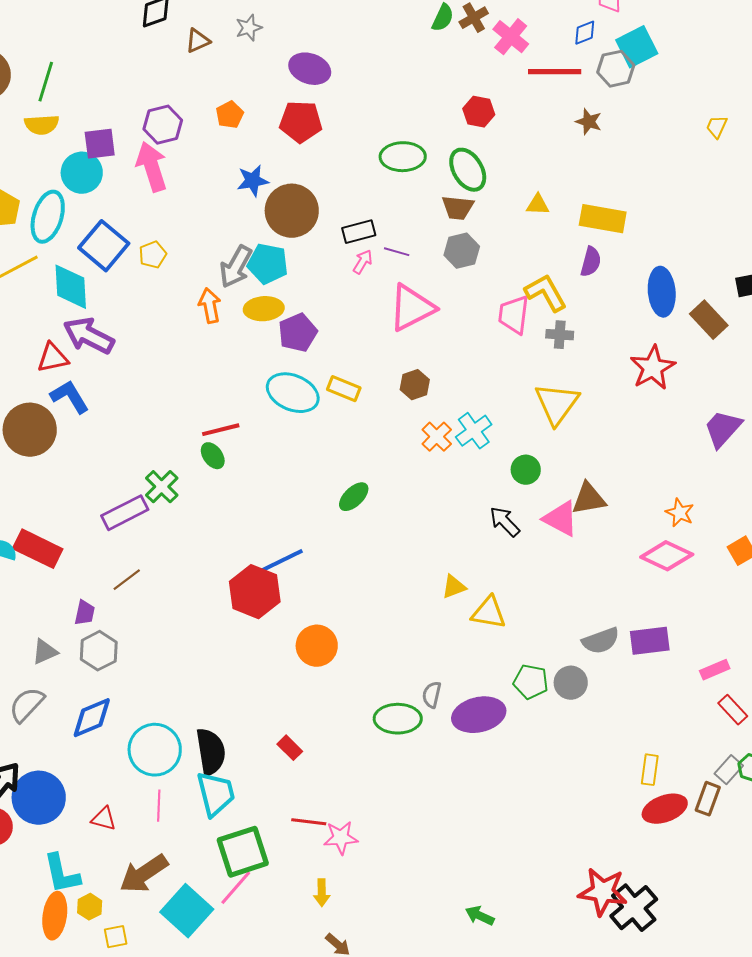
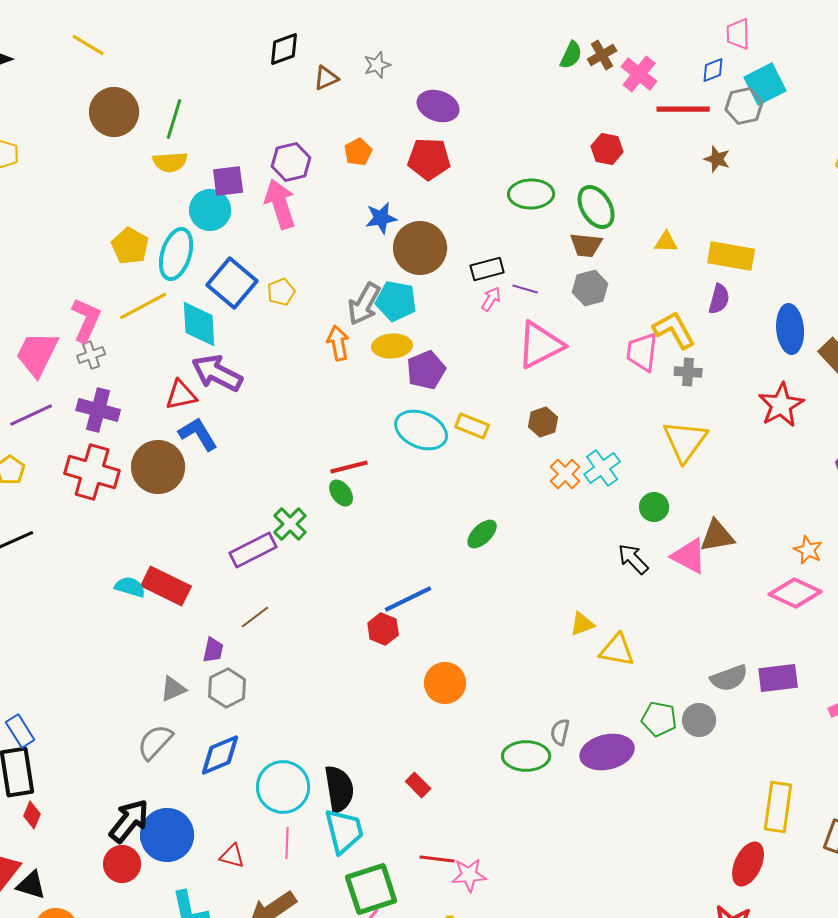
red hexagon: (255, 592) -> (383, 629), size x0.6
yellow rectangle: (650, 770) -> (778, 807), size x1.6
red ellipse: (665, 809) -> (748, 864), moved, turned -45

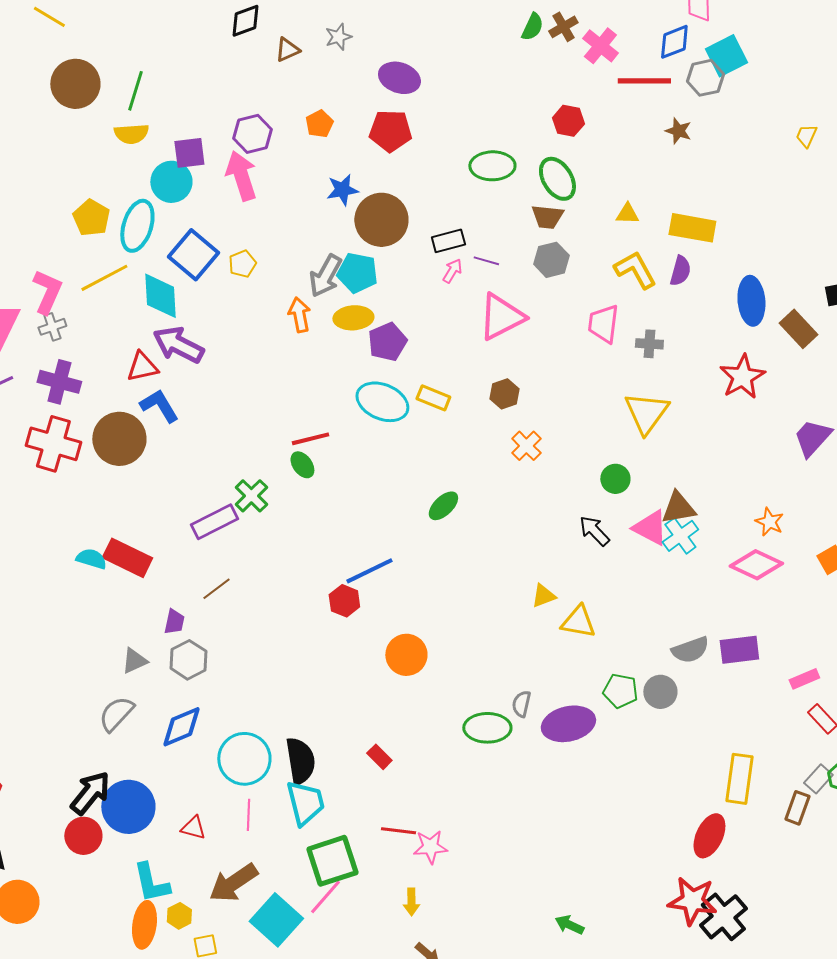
blue diamond: (713, 70) -> (674, 42), size x1.4
yellow L-shape: (674, 330) -> (635, 270), moved
cyan cross: (602, 468) -> (680, 536), moved

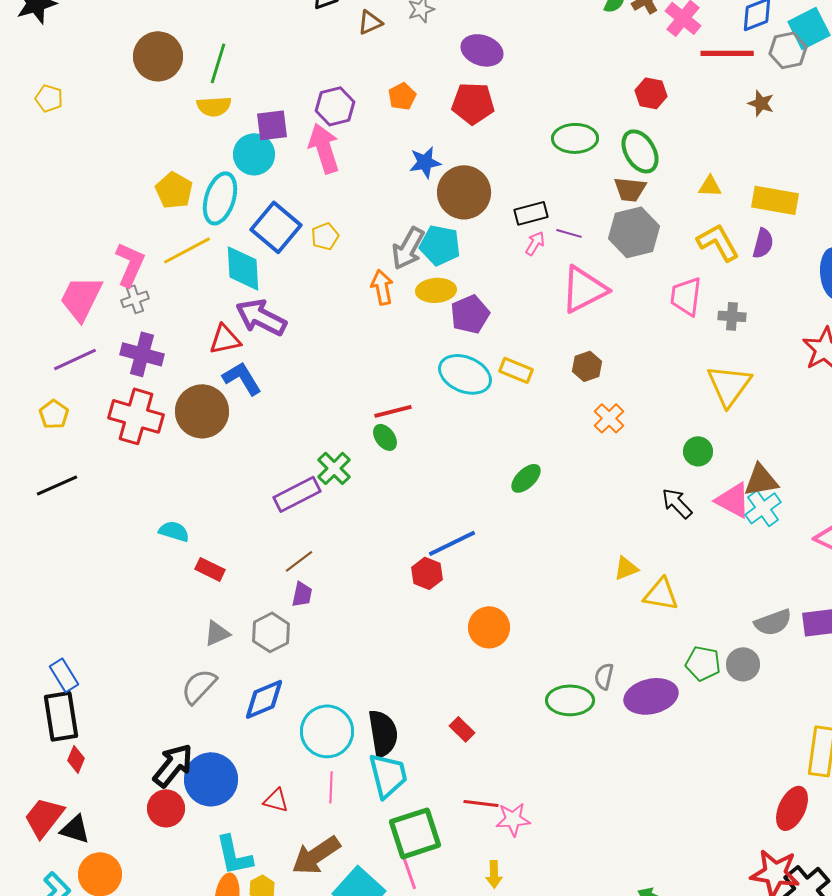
gray hexagon: (551, 260) -> (634, 232), size x1.4
red rectangle: (127, 558) -> (210, 569), moved, size x0.6
purple trapezoid: (174, 622) -> (302, 594), moved
pink line: (325, 897) -> (408, 869), turned -60

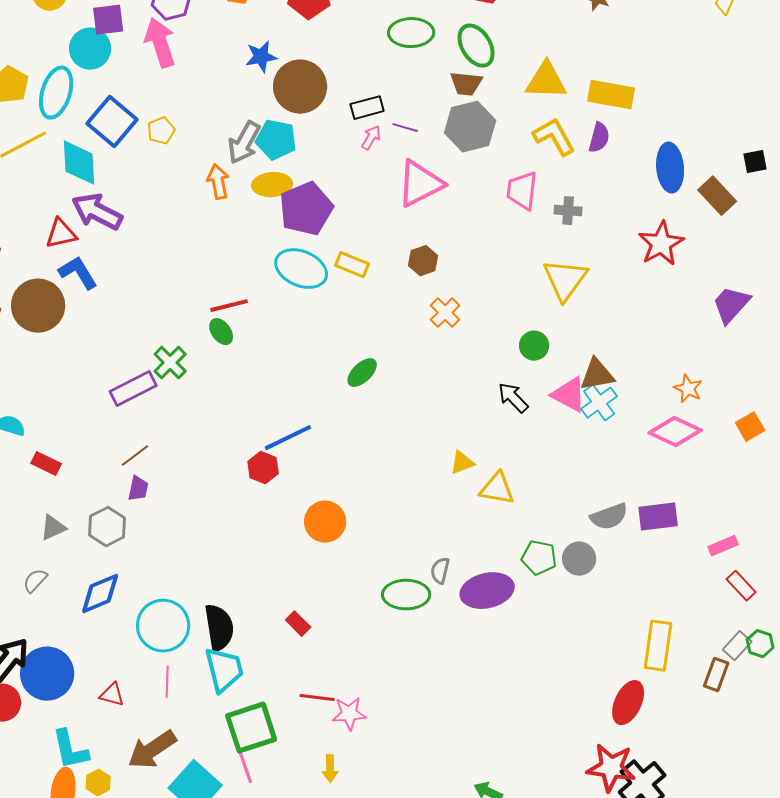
yellow triangle: (710, 186) -> (546, 81), size x1.8
purple pentagon: (470, 314) -> (306, 209), size x1.4
gray semicircle: (199, 686) -> (35, 581), size x0.7

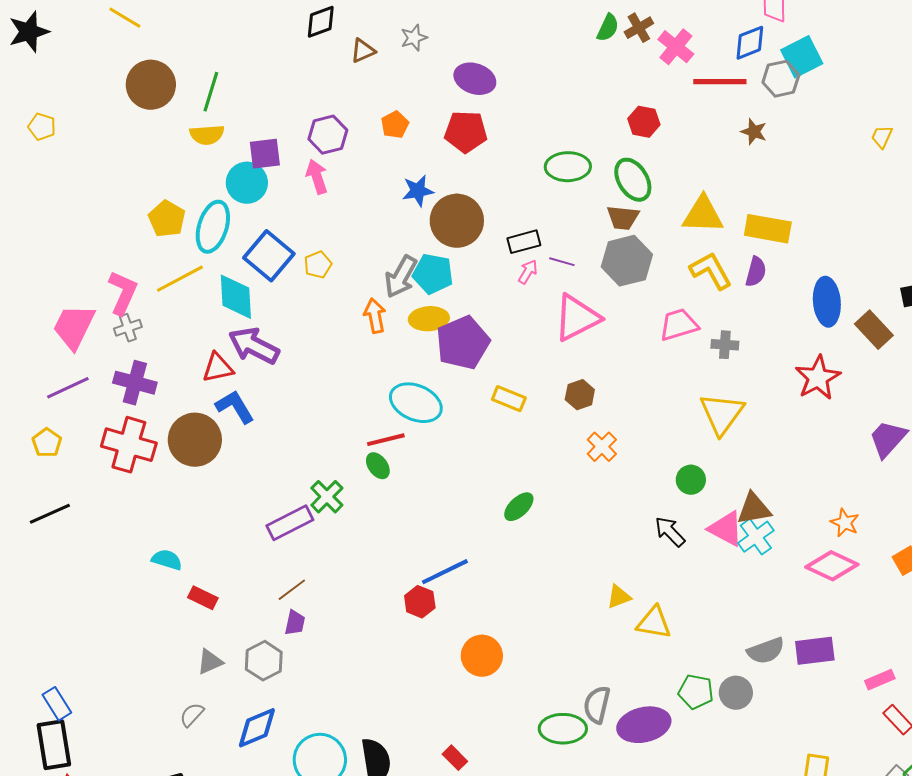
pink arrow: (160, 43) -> (317, 177), size x0.7
pink trapezoid: (522, 191) -> (679, 325), turned 66
cyan ellipse: (301, 269) -> (416, 403), moved
gray semicircle: (440, 571) -> (597, 705), size x1.4

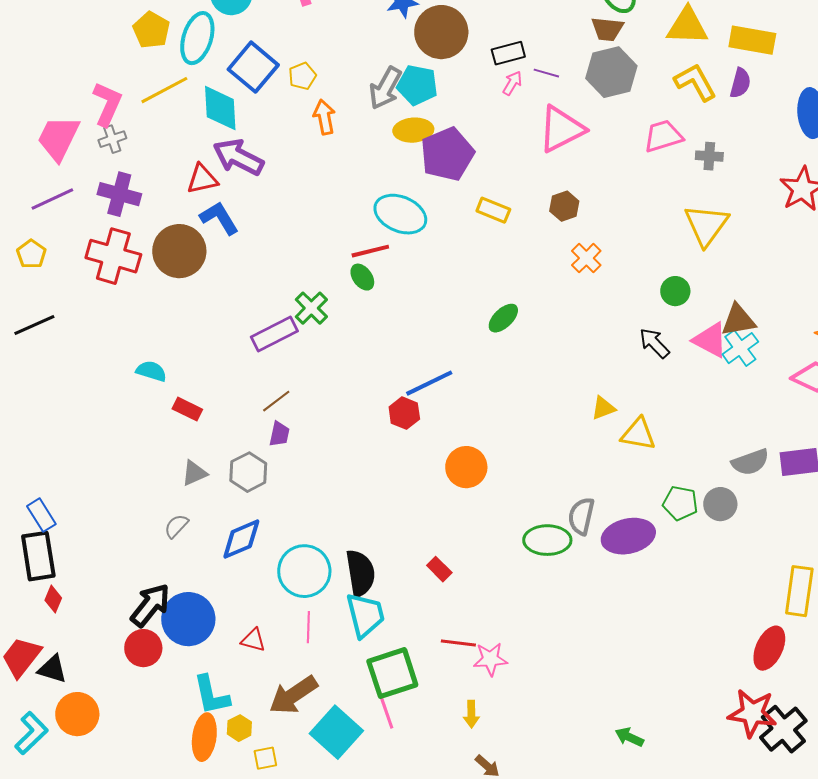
orange arrow: (375, 316) -> (324, 117), moved

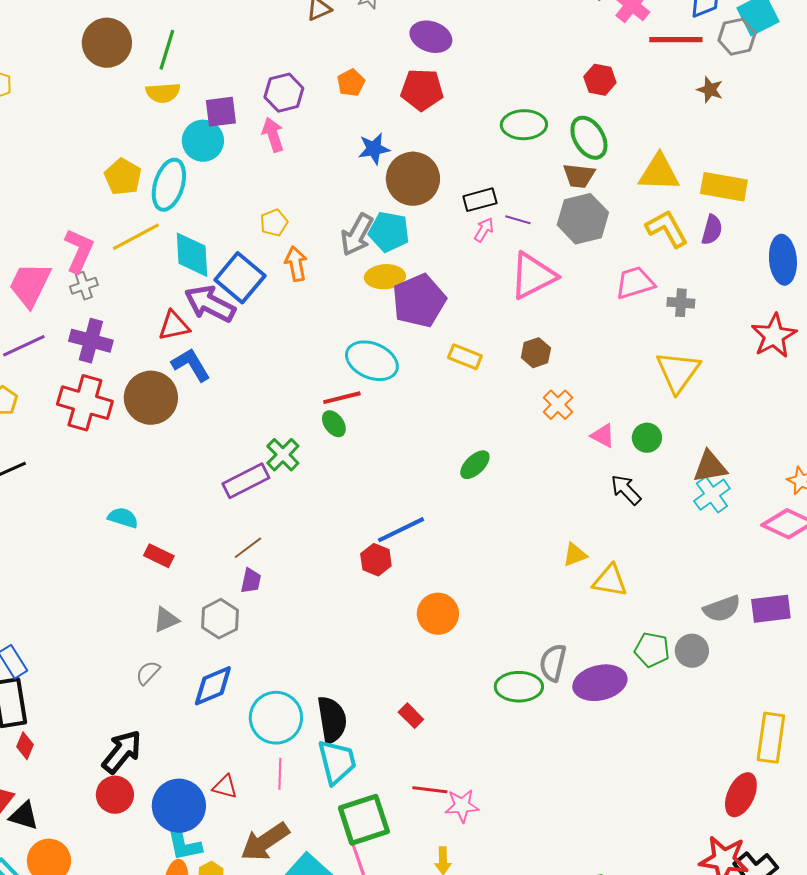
blue square: (253, 67) -> (240, 278), moved
pink triangle: (710, 340) -> (603, 436), moved, size x0.7
blue circle: (188, 619) -> (179, 806), moved

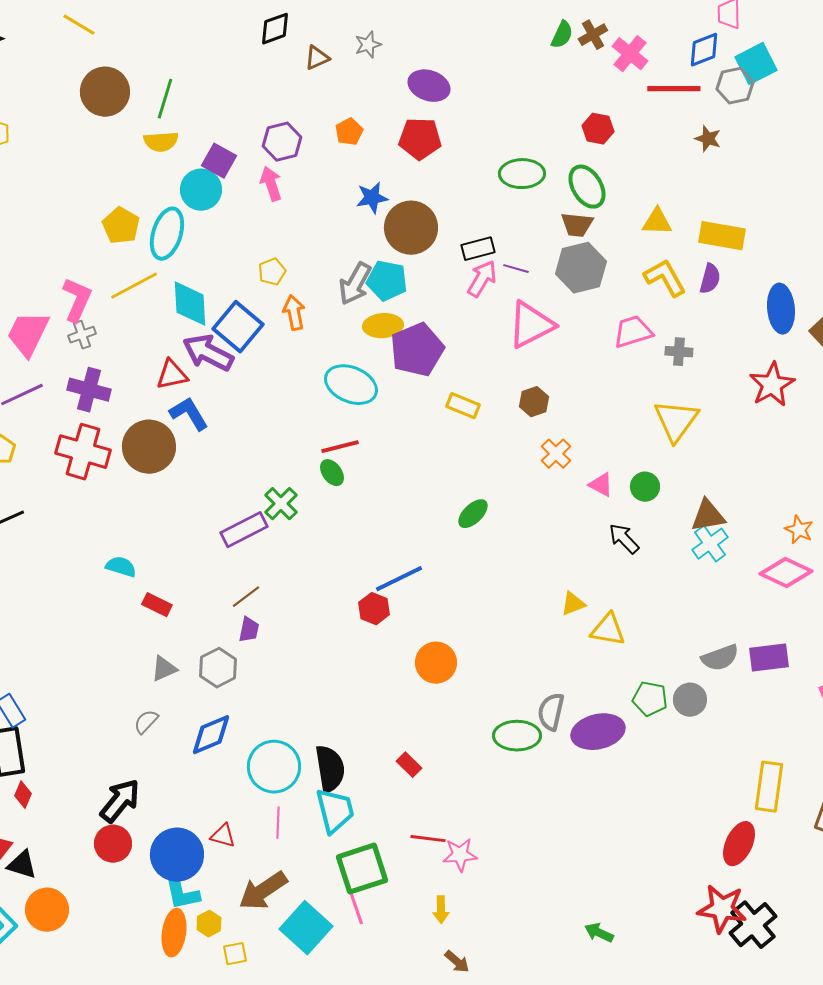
purple square: (221, 112) -> (219, 161), turned 36
yellow triangle: (659, 173) -> (657, 222), size x0.7
pink arrow: (484, 230) -> (482, 279), size x1.5
cyan ellipse: (372, 361) -> (351, 385), moved

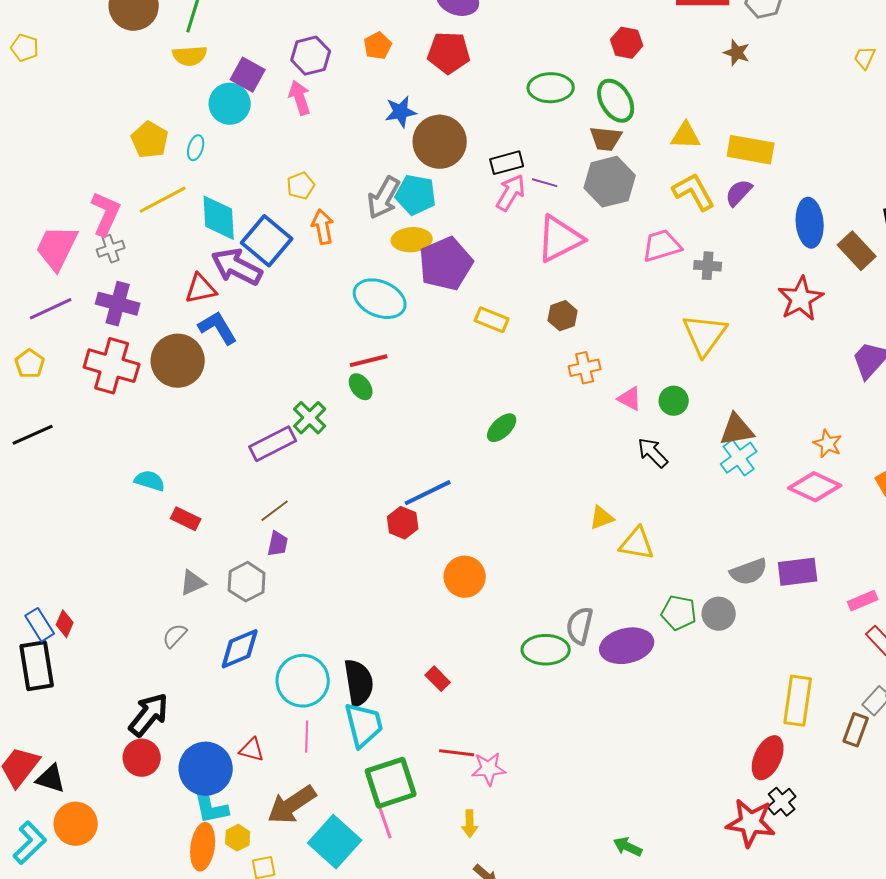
cyan ellipse: (167, 234) -> (196, 148), size x0.5
purple semicircle: (710, 279) -> (739, 193), turned -152
orange cross: (556, 454) -> (585, 368), turned 32
red diamond: (23, 795) -> (65, 624), moved
black cross: (753, 925) -> (782, 802), moved, size x0.6

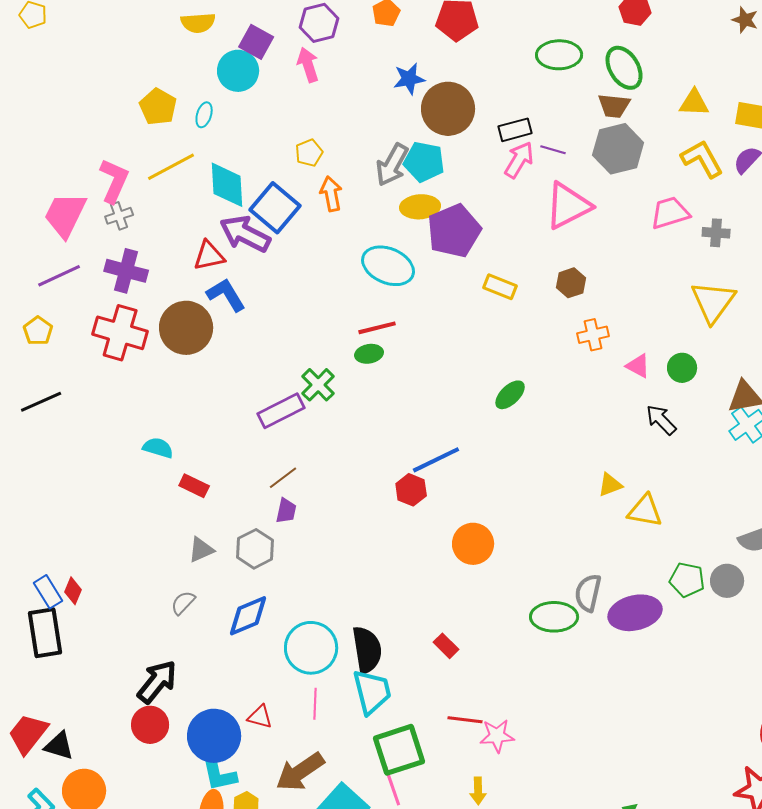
green ellipse: (361, 387) -> (369, 354), turned -64

